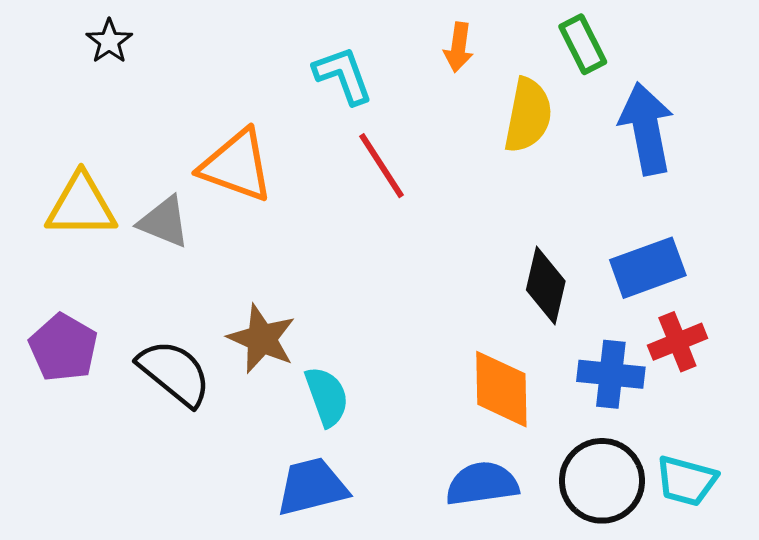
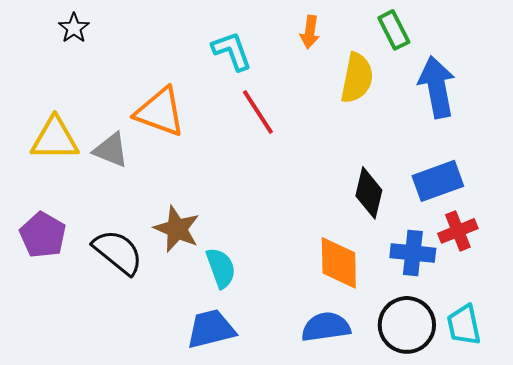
cyan trapezoid: (686, 481) -> (464, 325), turned 63

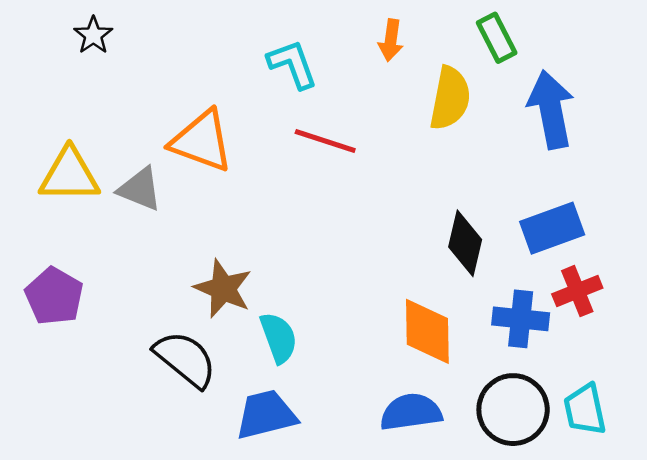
red line: (258, 112) -> (325, 141), turned -39
black semicircle: (118, 252) -> (185, 359), moved

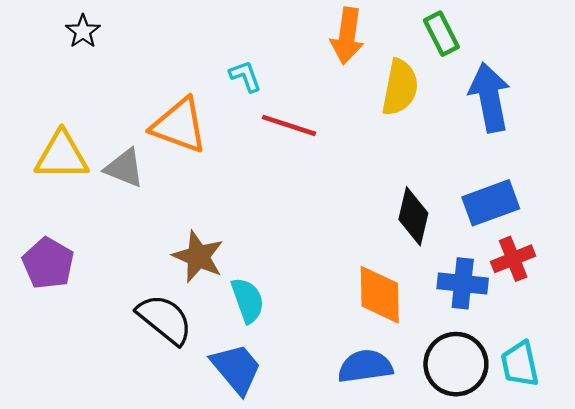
orange arrow: (391, 40) -> (347, 36), size x1.5
cyan L-shape: (292, 64) -> (245, 76), moved, size x0.7
blue trapezoid: (266, 415) -> (236, 369), turned 64

